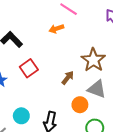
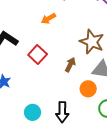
red square: (29, 68) -> (38, 54), moved

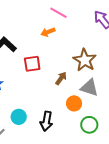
red square: (38, 54) -> (32, 64), turned 30

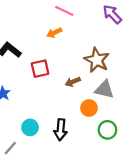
brown arrow: (61, 78) -> (73, 82), turned -144

